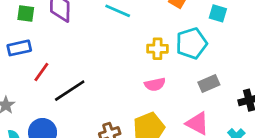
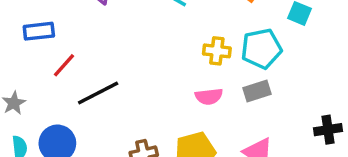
gray rectangle: (209, 83) -> (257, 91), moved

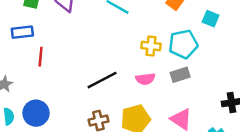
red line: (64, 65) -> (41, 57), turned -36
black line: (98, 93) -> (102, 80), moved

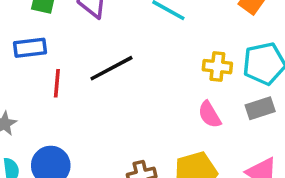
pink semicircle: (145, 79) -> (210, 115), turned 66
black line: (102, 80) -> (111, 68), moved

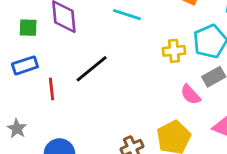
pink semicircle: (210, 115) -> (190, 95), moved

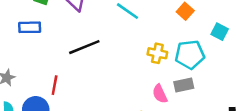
red line: (51, 89) -> (55, 85), moved

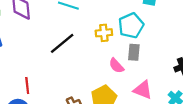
black line: (84, 47) -> (62, 43), moved
gray rectangle: (184, 85) -> (134, 52), turned -56

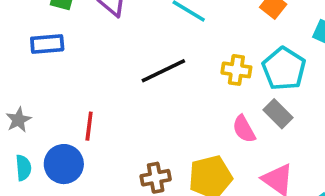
cyan pentagon: (131, 26) -> (284, 69), turned -30
gray rectangle: (134, 52) -> (278, 114), turned -63

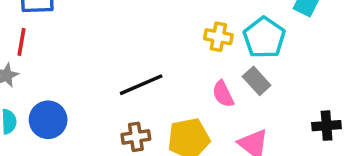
black line: (163, 71) -> (141, 85), moved
red line: (89, 126) -> (21, 42), moved

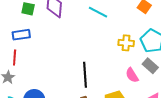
black line: (141, 85) -> (85, 75), turned -65

